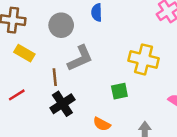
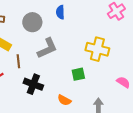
brown line: (55, 77) -> (18, 61), moved
black cross: (62, 104) -> (33, 84), turned -36

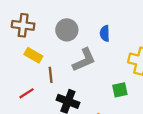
blue semicircle: (60, 12) -> (105, 33), moved

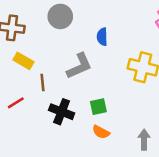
gray circle: (67, 30) -> (60, 16), moved
green square: (120, 90) -> (98, 107), moved

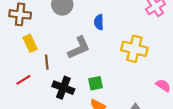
yellow rectangle: (23, 61) -> (30, 43), turned 35

